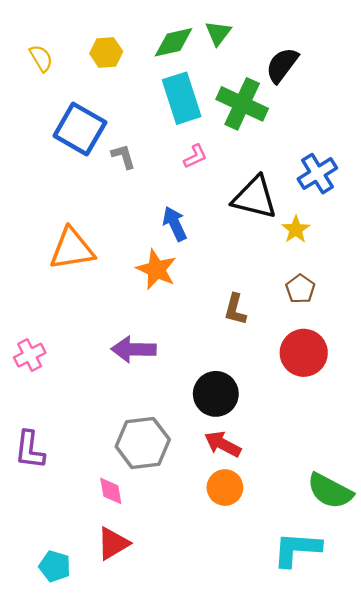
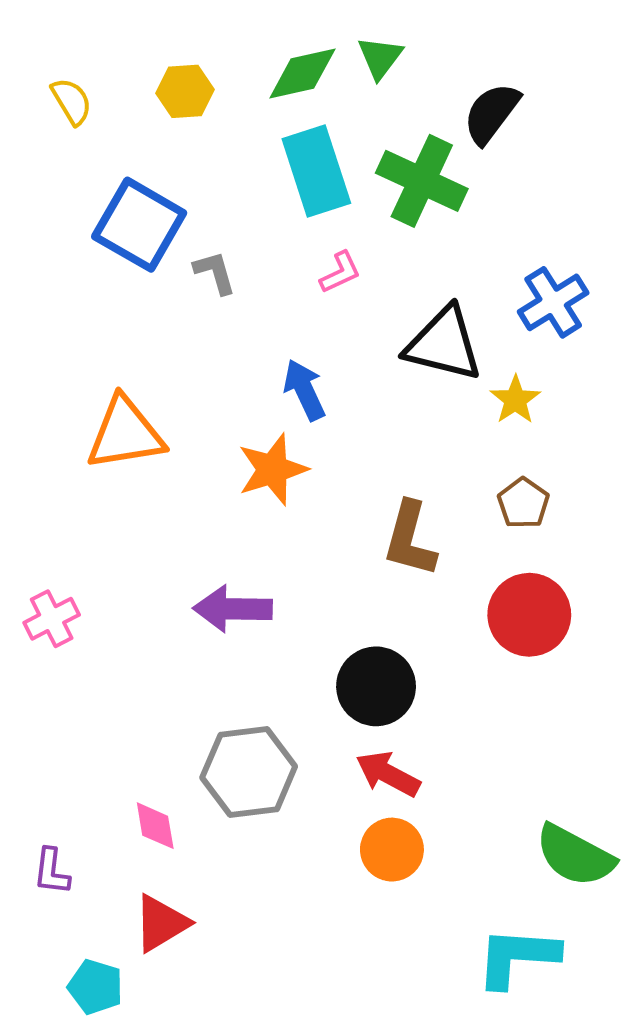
orange star: (156, 269) -> (273, 469), turned 30
brown L-shape: (235, 309) -> (410, 539), size x1.4
purple L-shape: (30, 450) -> (52, 871), moved, size x0.7
pink diamond: (111, 491) -> (155, 826), moved
red triangle: (113, 543) -> (161, 923), moved

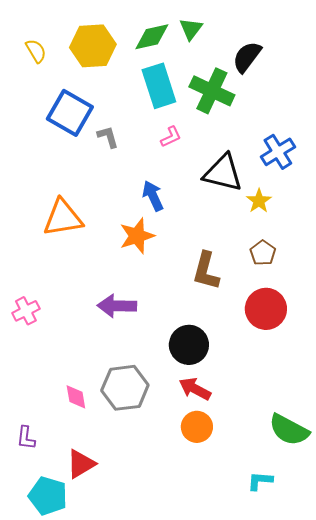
yellow hexagon: (185, 91) -> (93, 46), size x1.6
pink diamond: (155, 826) -> (76, 397), moved
cyan L-shape: (517, 957) -> (260, 481), size x0.6
cyan pentagon: (95, 987) -> (48, 496), size x1.4

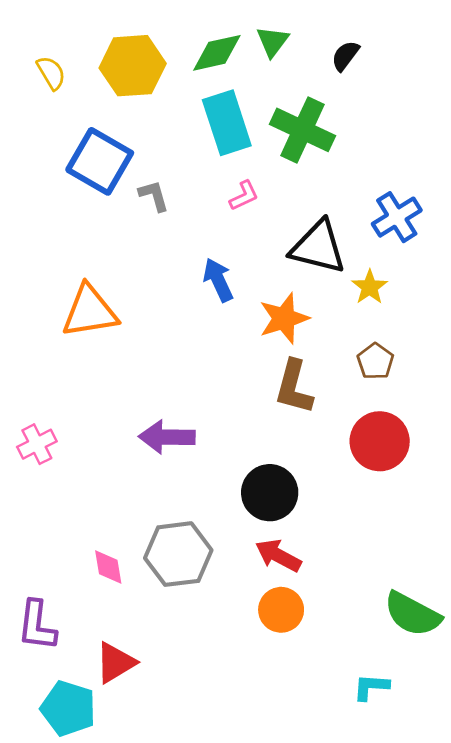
black semicircle: (247, 57) -> (345, 56), moved, size x0.7
orange star: (137, 236) -> (284, 318), moved
purple L-shape: (26, 438) -> (37, 626), size x1.5

